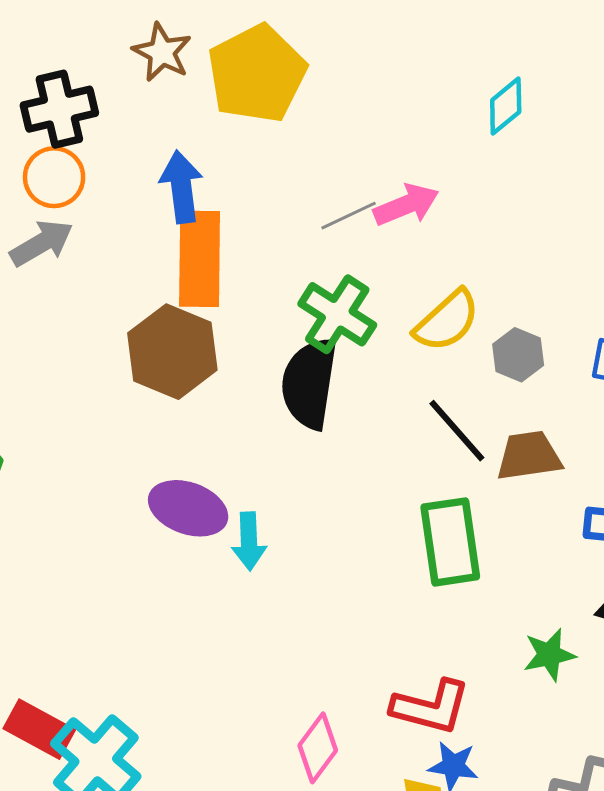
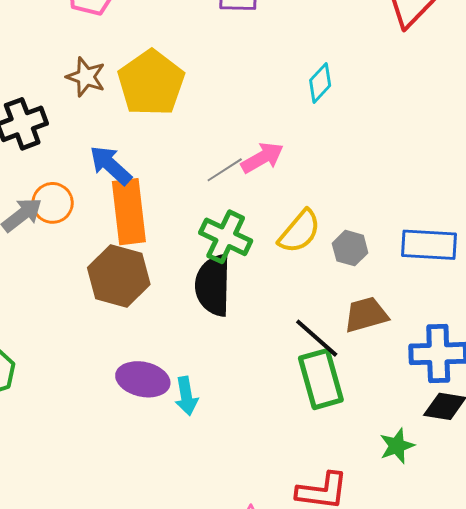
orange circle: (54, 177) -> (53, 203), moved
blue arrow: (181, 187) -> (110, 165), turned -33
black line: (457, 431) -> (317, 338), moved

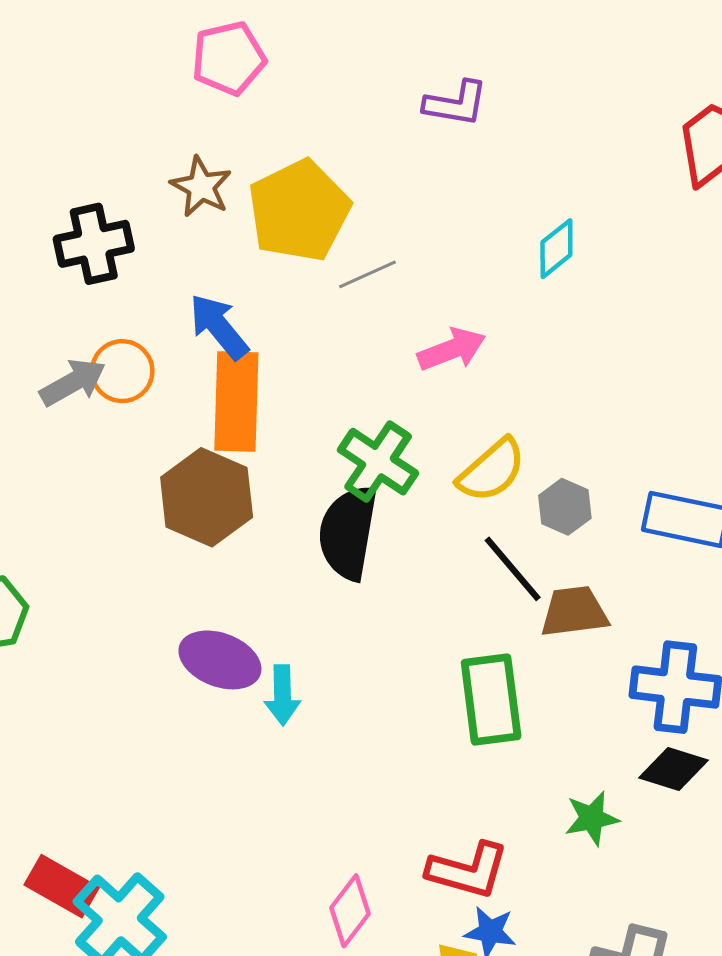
gray line: (225, 170) -> (367, 274), moved
black line: (317, 338) -> (513, 569), moved

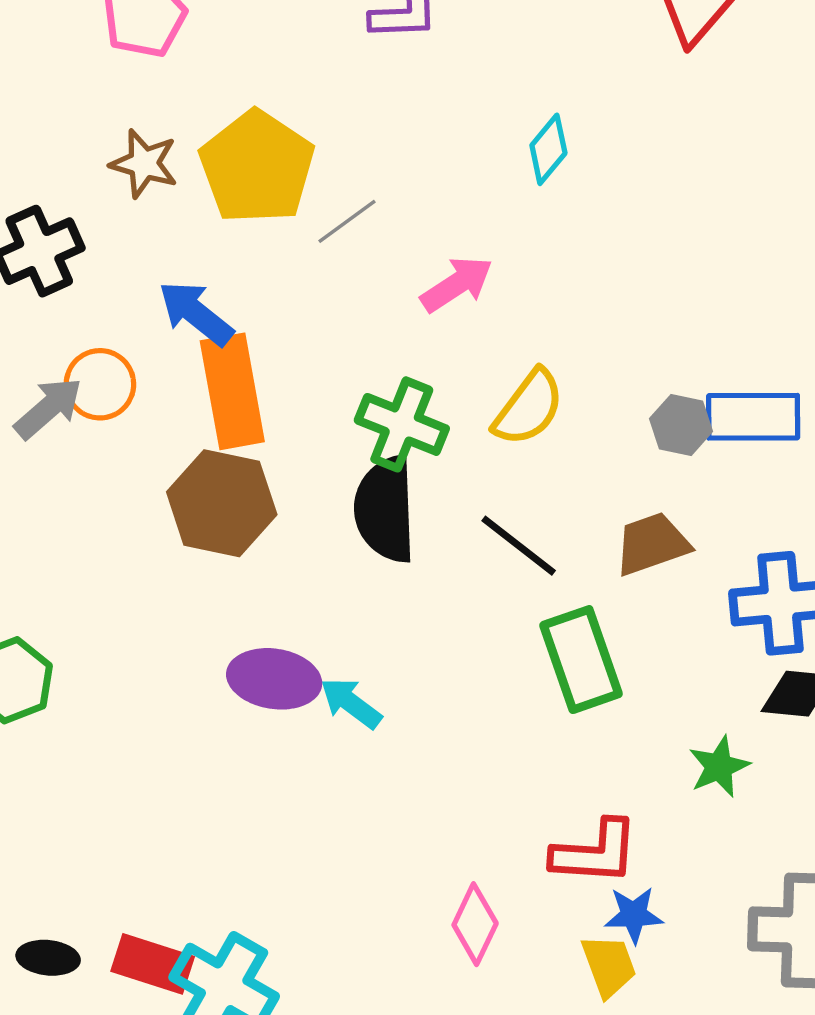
gray hexagon: (565, 507) -> (681, 425), moved
black line: (513, 569) -> (519, 546), moved
cyan arrow: (282, 695) -> (351, 703), turned 140

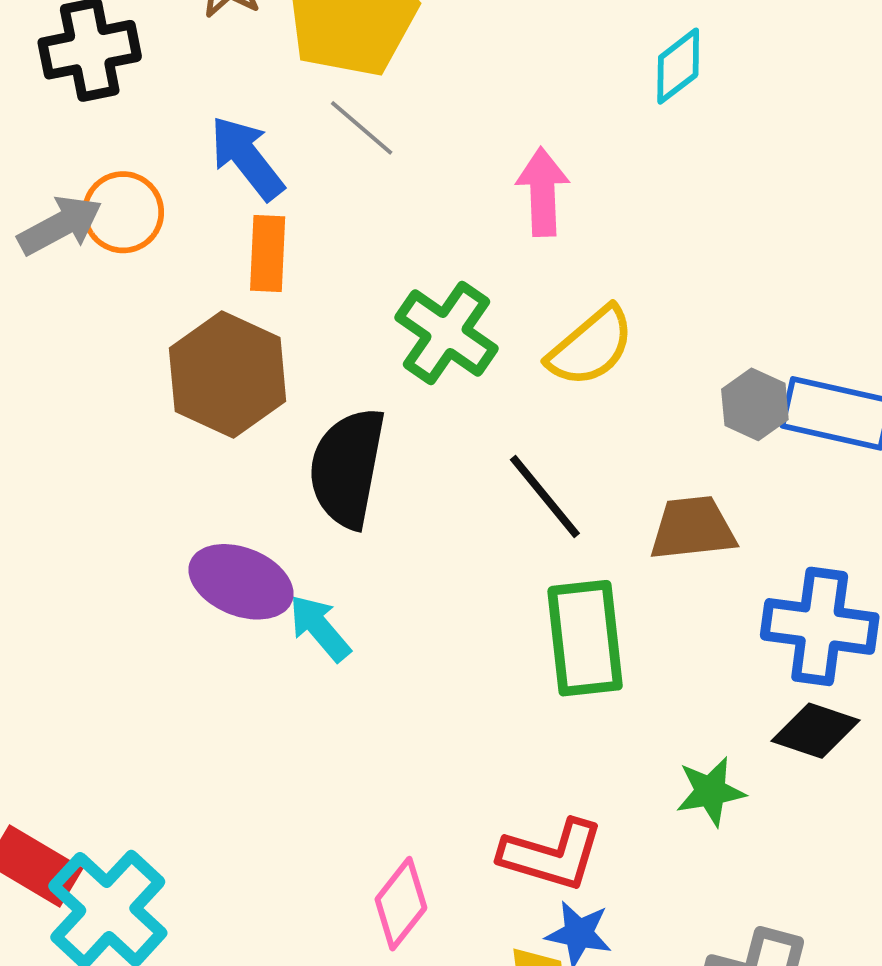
gray line: (347, 221) -> (362, 128), moved, turned 64
pink arrow: (457, 284) -> (543, 192), turned -72
orange rectangle: (232, 391) -> (268, 254), size x0.6
black semicircle: (385, 509) -> (347, 468), moved

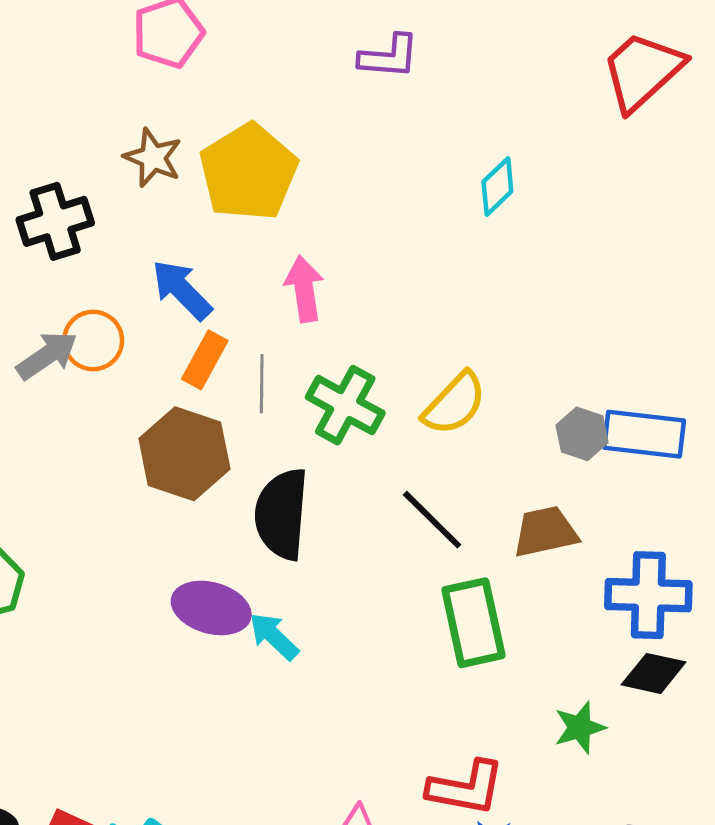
gray line: (362, 128) -> (262, 384), moved, turned 56
pink arrow: (543, 192) -> (304, 289), moved
orange rectangle: (268, 254) -> (205, 360), turned 32

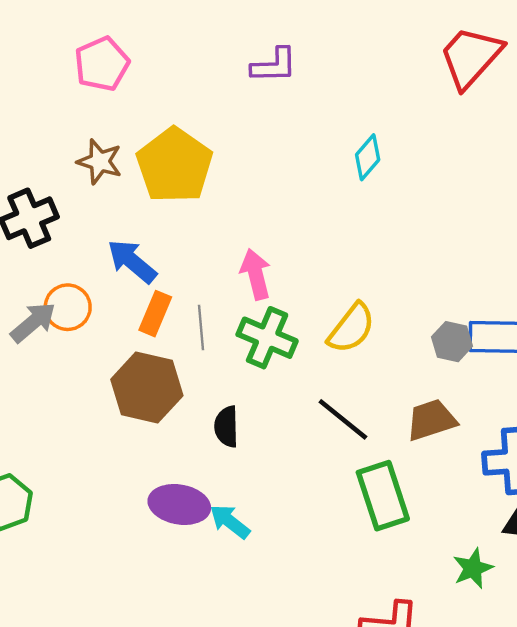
pink arrow: (304, 289) -> (256, 274), moved
black semicircle: (282, 514) -> (226, 427), size x0.6

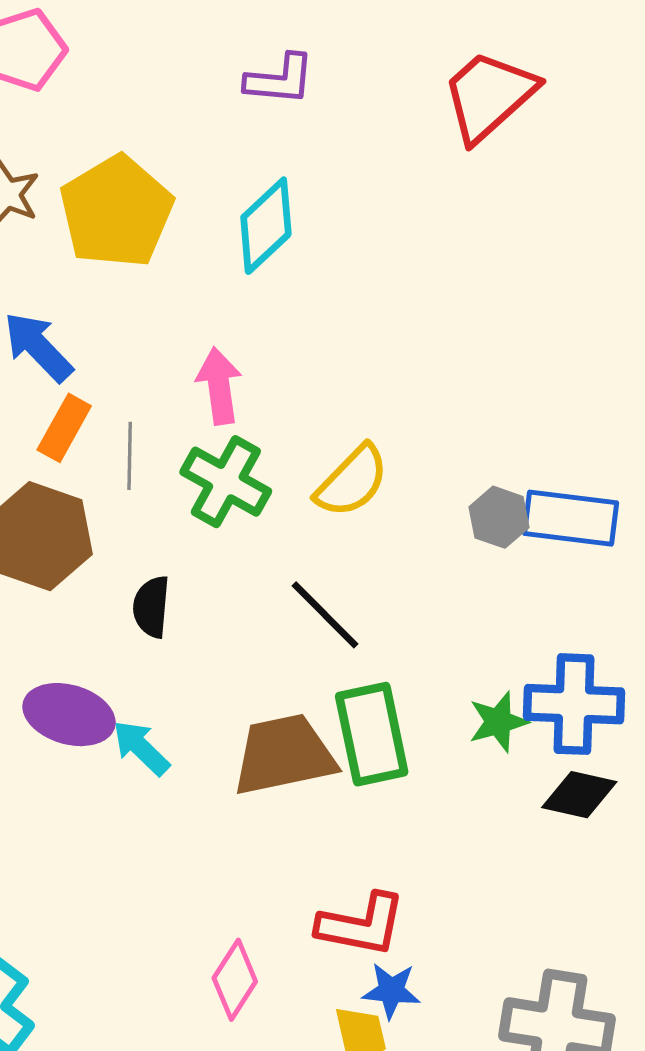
red trapezoid: (471, 57) -> (489, 96), moved
cyan diamond: (368, 157) -> (266, 226), moved, size x1.4
brown trapezoid: (431, 420) -> (284, 755), moved, size x1.4
green star: (473, 568) -> (498, 722), moved

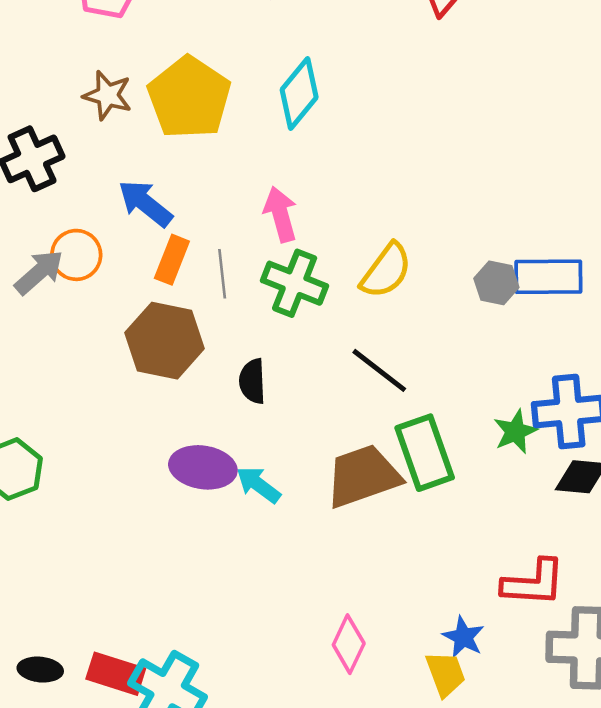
red L-shape: (361, 925) -> (533, 583), moved
blue star: (391, 991) -> (463, 637), turned 30

